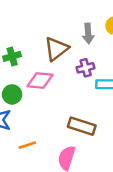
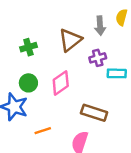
pink diamond: (40, 80) -> (61, 83), moved, turned -40

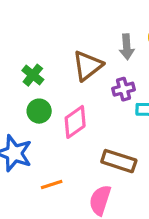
green cross: (28, 47) -> (33, 75), turned -35
green circle: (28, 83) -> (39, 111), moved

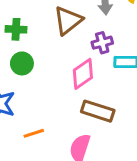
green cross: (33, 75) -> (16, 29), turned -36
pink diamond: (75, 122) -> (83, 74), moved

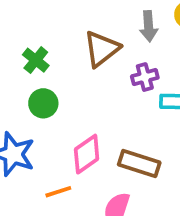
green cross: (16, 29) -> (36, 60), turned 36
pink diamond: (83, 74) -> (87, 154), moved

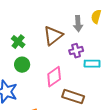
pink diamond: (87, 154) -> (54, 77), moved

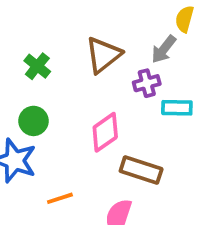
gray arrow: (78, 24) -> (164, 49), moved, turned 42
green circle: (22, 65) -> (33, 121), moved

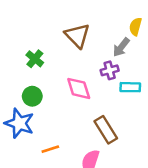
brown triangle: (103, 55) -> (77, 36), moved, turned -36
pink diamond: (105, 132) -> (79, 88), moved, turned -72
brown rectangle: (141, 170) -> (106, 130), turned 40

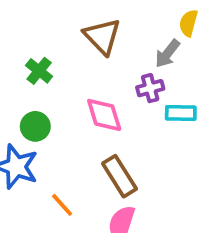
brown rectangle: (106, 130) -> (120, 176), moved
orange line: (50, 149) -> (62, 205), turned 66

